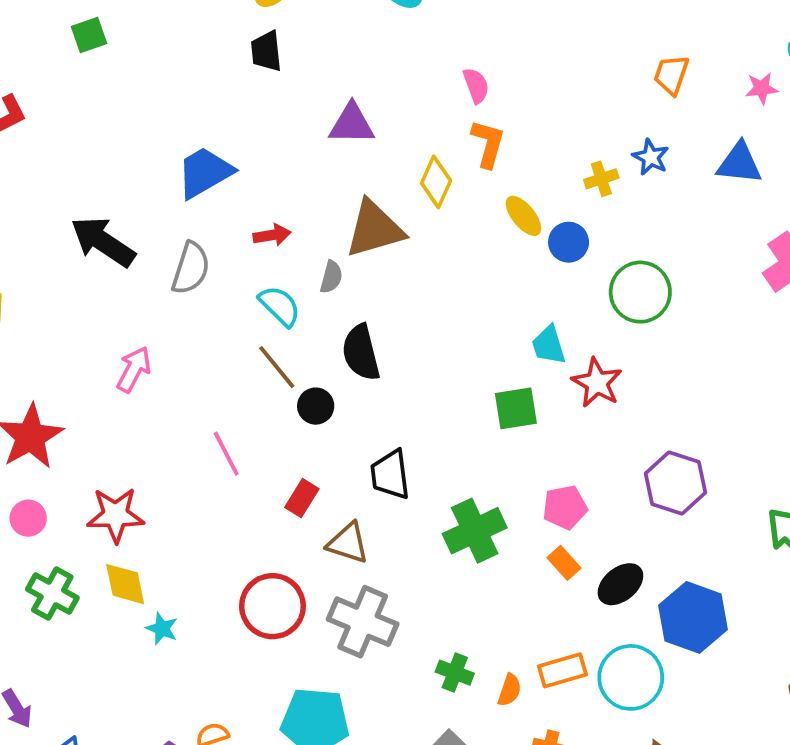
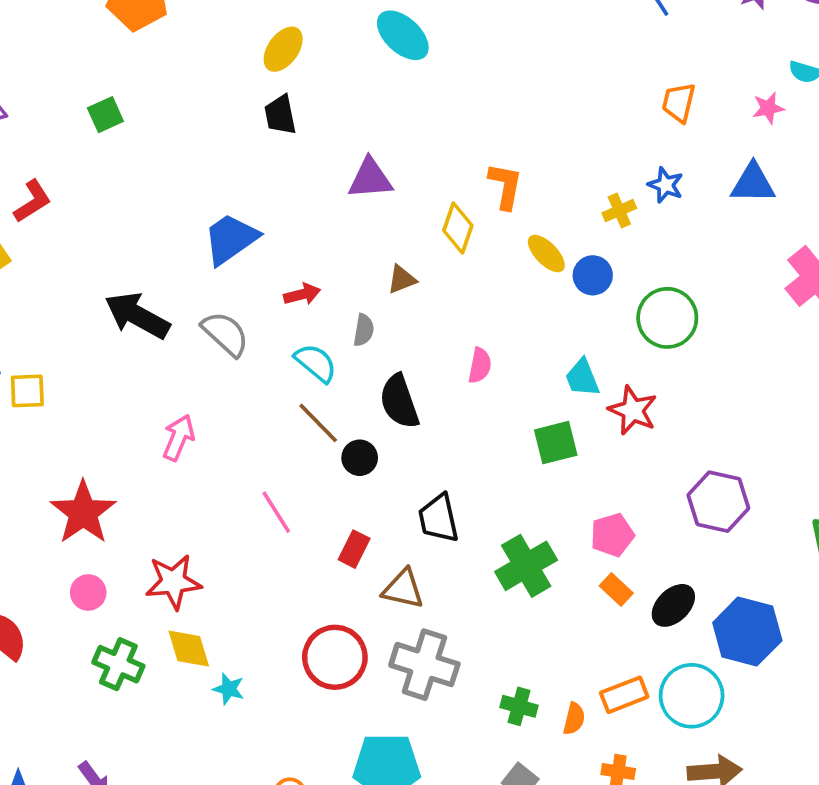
pink semicircle: (476, 86) -> (480, 365), moved, turned 36
brown triangle: (374, 229) -> (402, 279), size x0.5
gray semicircle: (191, 268) -> (225, 334), turned -60

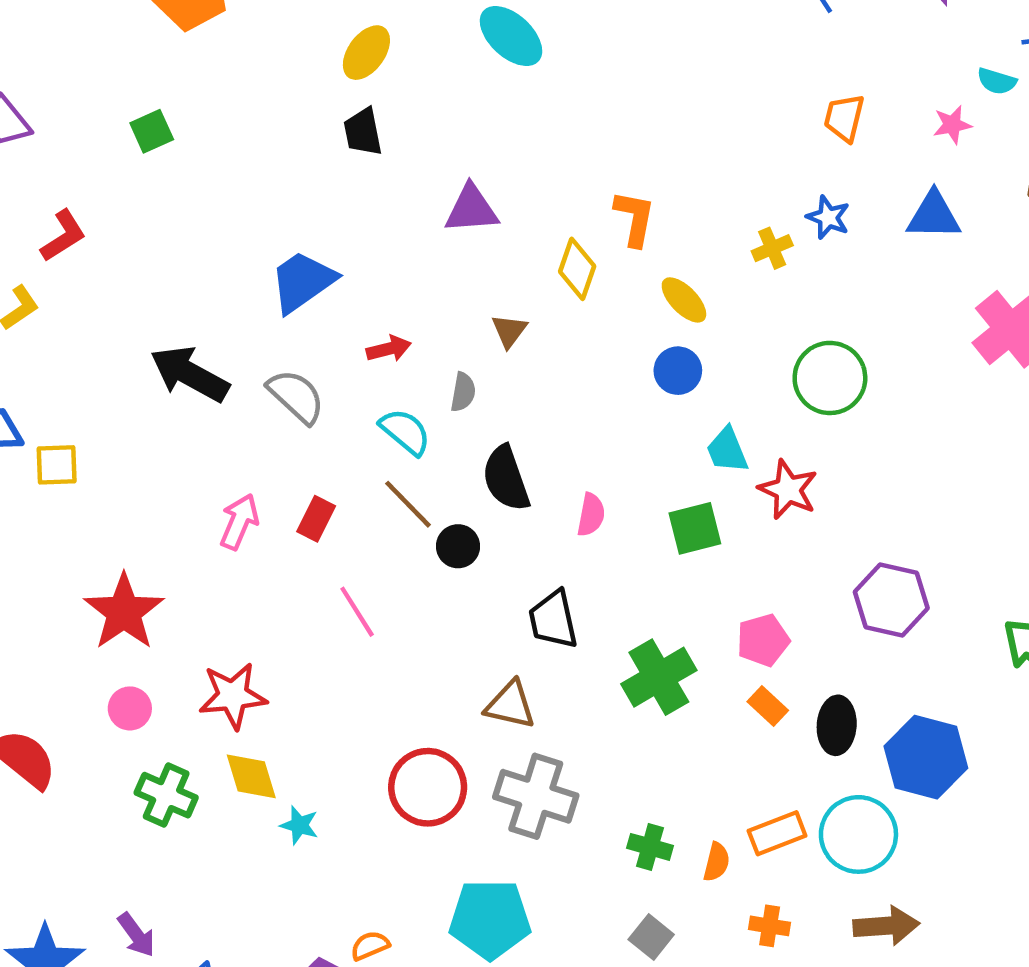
blue circle: (593, 275) -> (678, 371), moved
brown triangle: (402, 279) -> (509, 331), turned -32
pink semicircle: (480, 365) -> (591, 515), moved
red rectangle: (354, 549) -> (316, 519), moved
black ellipse: (673, 605) -> (837, 725), turned -42

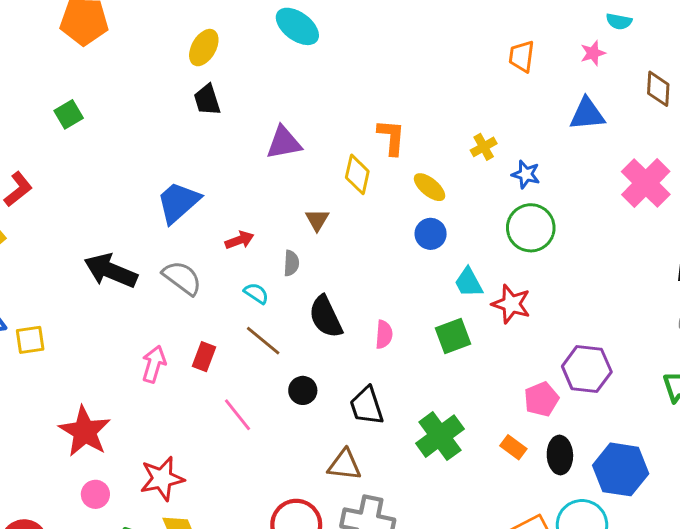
blue star: (828, 217) -> (526, 174), moved
cyan semicircle: (405, 432) -> (256, 293), size x0.7
black circle: (458, 546) -> (303, 390), moved
pink pentagon: (763, 640) -> (541, 399), moved

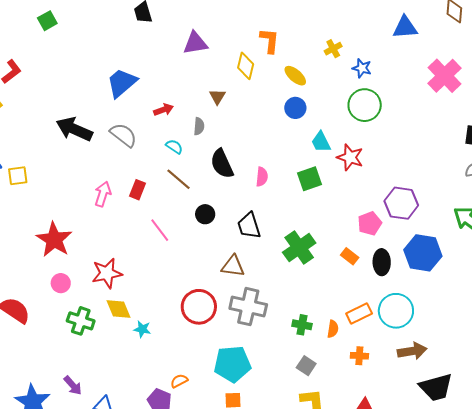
blue hexagon: (621, 469) -> (423, 253), moved

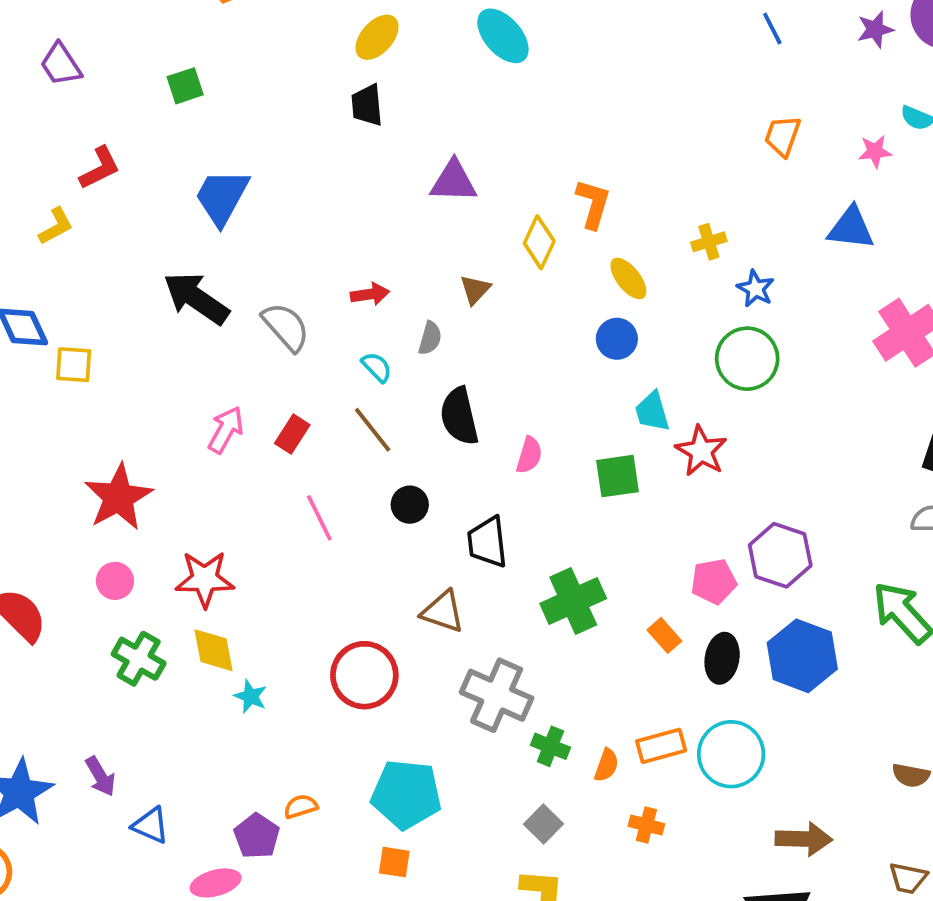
blue trapezoid: (122, 83) -> (222, 197), moved, turned -32
gray cross: (248, 307) -> (497, 695), moved
brown arrow: (412, 351) -> (804, 839), moved

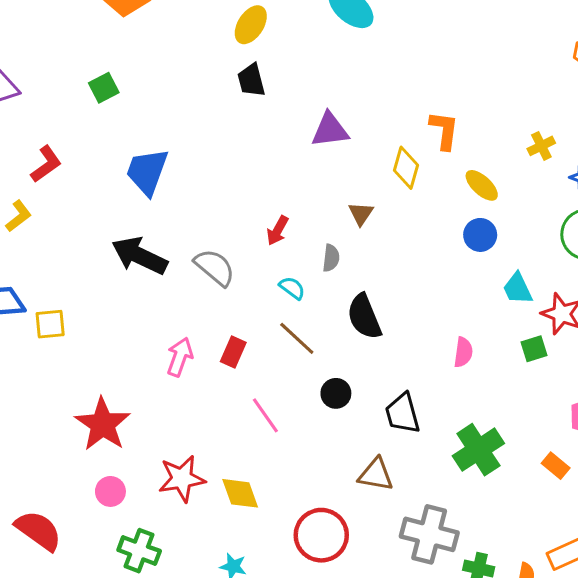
red arrow: (370, 294) -> (278, 231), turned 136
pink semicircle: (529, 455) -> (463, 352), moved
green square: (618, 476) -> (534, 349), moved, size x0.7
yellow diamond: (213, 650) -> (240, 493), moved

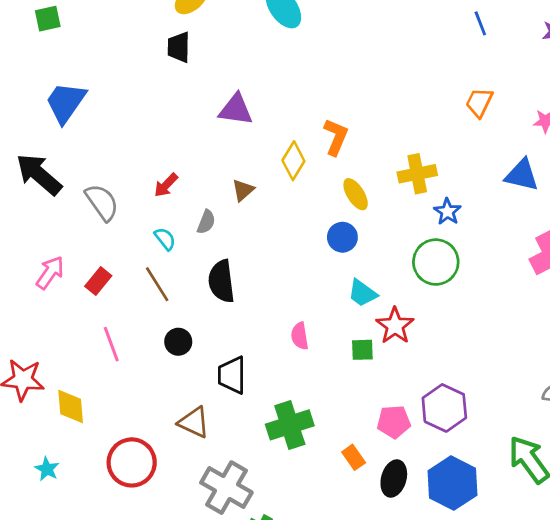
yellow cross: (541, 146) -> (417, 174), size x1.5
cyan trapezoid: (518, 289) -> (362, 293), turned -44
pink semicircle: (463, 352) -> (300, 336), turned 148

